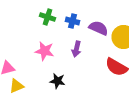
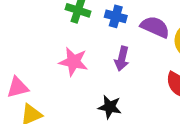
black star: (58, 81) -> (110, 107), moved

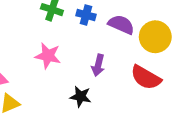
purple arrow: (122, 59) -> (98, 65), moved

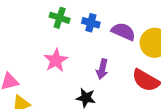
pink star: (48, 56) -> (56, 60), turned 30

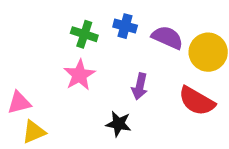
green cross: (60, 18) -> (84, 34), moved

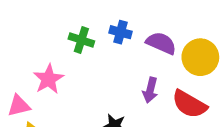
pink star: (79, 75) -> (49, 79), moved
purple arrow: (140, 86) -> (150, 90), moved

